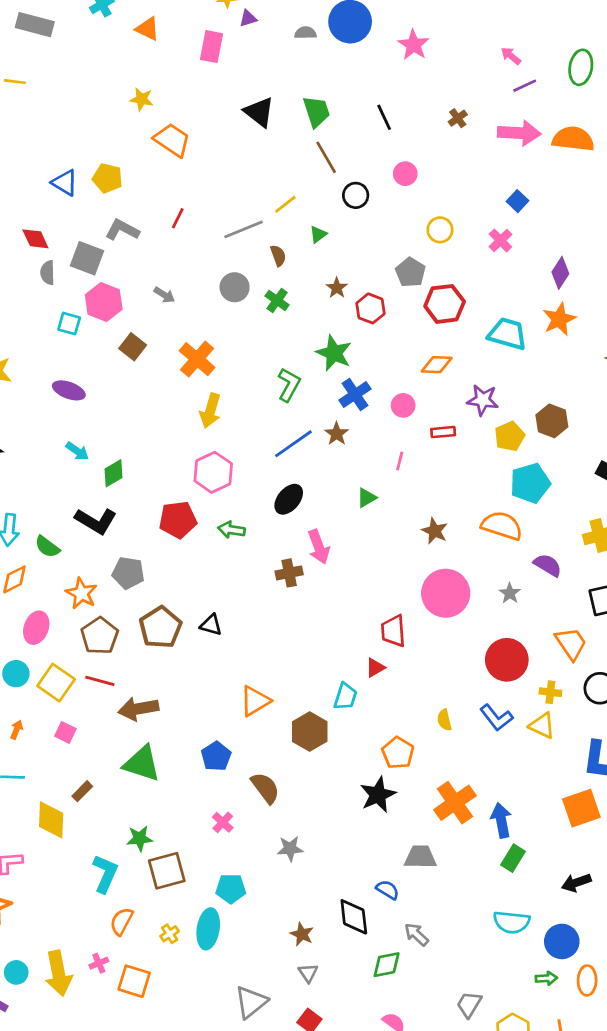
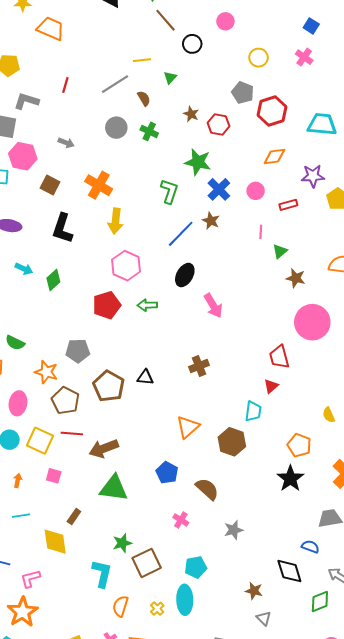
yellow line: (285, 204) -> (142, 60), turned 42
green triangle: (367, 498) -> (280, 251), moved
black L-shape: (96, 521) -> (62, 228), moved, turned 88
brown cross: (289, 573) -> (199, 366), moved

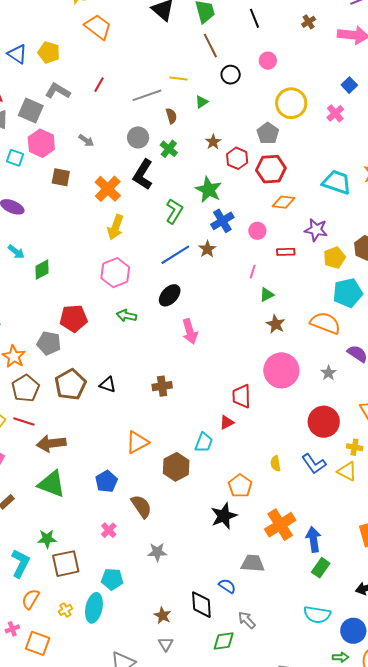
yellow circle: (259, 58) -> (291, 103), size x1.6
red hexagon: (272, 111) -> (271, 169), moved
brown square: (50, 185) -> (61, 177), turned -30
black L-shape: (62, 228) -> (143, 175), moved
red pentagon: (107, 305) -> (74, 318), moved

